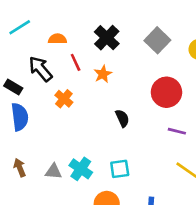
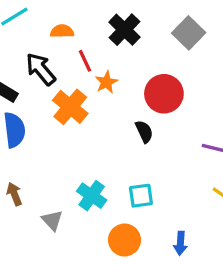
orange star: (103, 74) -> (106, 82), moved
red circle: (166, 92) -> (164, 94), moved
orange cross: (64, 99) -> (70, 107), size x1.5
gray triangle: (53, 171) -> (52, 220), moved, turned 42

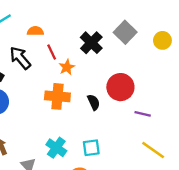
black cross: (124, 30) -> (91, 43), moved
red circle: (164, 94) -> (120, 87), moved
orange cross: (70, 107) -> (57, 96), moved, turned -35

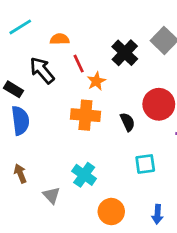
cyan square: (91, 148) -> (145, 164), moved

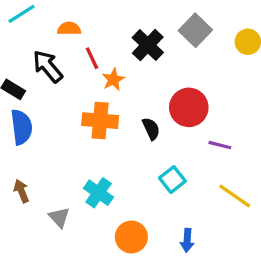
cyan square: (145, 164) -> (172, 180), turned -30

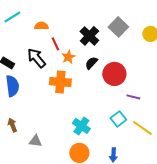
black arrow: (48, 66) -> (36, 58), moved
black semicircle: (151, 129) -> (91, 63), moved, turned -112
cyan square: (172, 180) -> (118, 119), moved
cyan cross: (99, 193) -> (81, 126), moved
gray triangle: (59, 217) -> (35, 141), turned -40

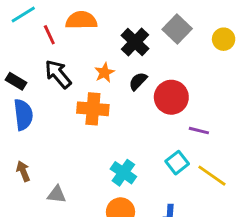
orange semicircle: (41, 26) -> (81, 20), moved, size x1.5
red line: (55, 44) -> (49, 35), moved

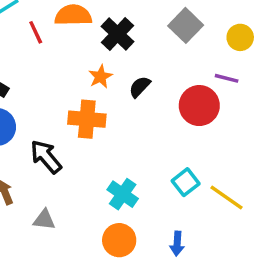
black cross: (135, 42) -> (117, 34), moved
black arrow: (58, 74) -> (46, 157), moved
red circle: (171, 97) -> (199, 106), moved
purple line: (199, 131) -> (227, 78), moved

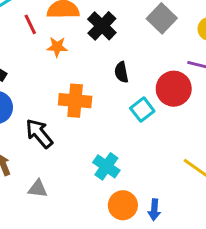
orange star: (100, 77) -> (57, 47), moved, turned 30
black semicircle: (140, 87) -> (121, 72), turned -54
cyan square: (186, 182) -> (142, 110), moved
orange circle: (119, 240) -> (123, 205), moved

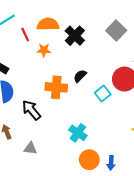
black semicircle: (121, 72) -> (80, 76), moved, turned 56

